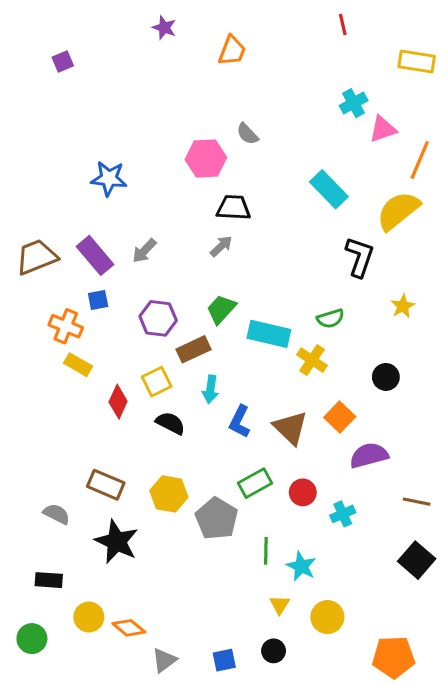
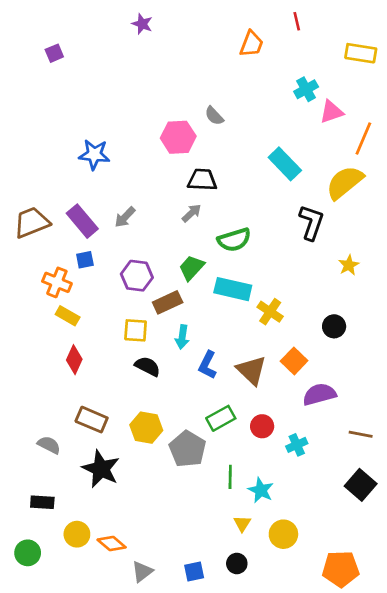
orange trapezoid: (232, 51) -> (251, 44), moved
green semicircle: (330, 318) -> (234, 240), moved, size x1.4
yellow square: (157, 382) -> (136, 330), turned 30
red diamond: (118, 402) -> (74, 360), moved

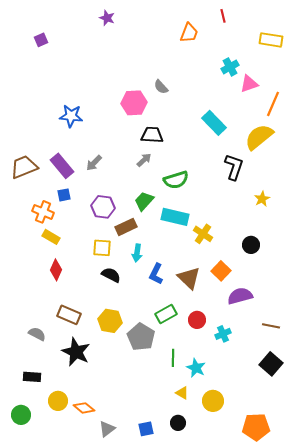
yellow triangle: (242, 524) -> (182, 393), turned -32

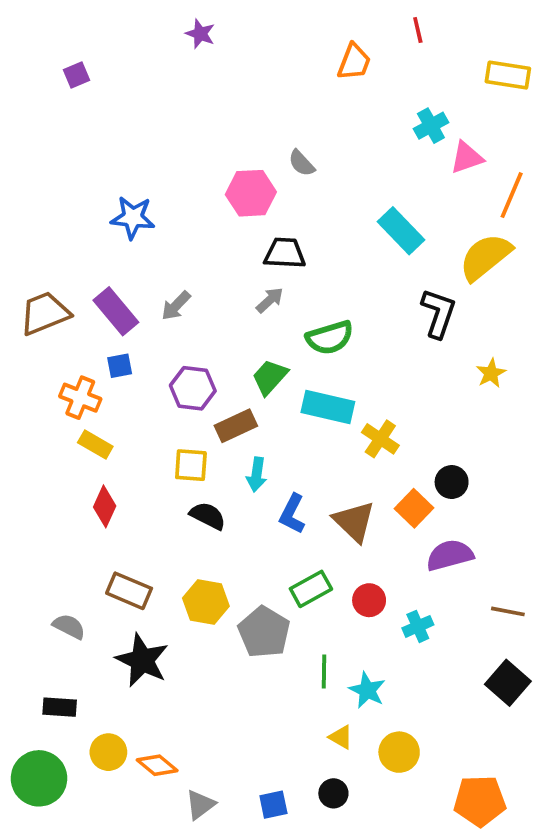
black circle: (251, 245) -> (452, 482), moved
green circle: (21, 415) -> (39, 778), size x1.5

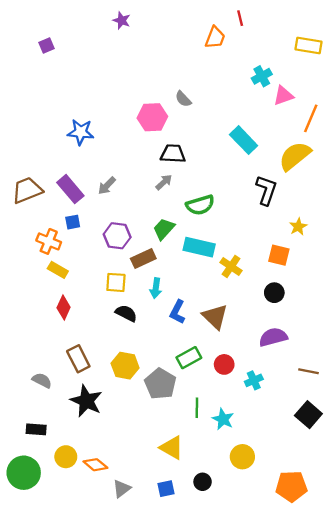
red line: (418, 30) -> (240, 18), moved
orange square: (414, 508) -> (279, 255), moved, turned -30
brown rectangle: (129, 591) -> (78, 359), turned 40
yellow triangle: (341, 737) -> (172, 448), moved, size x1.6

